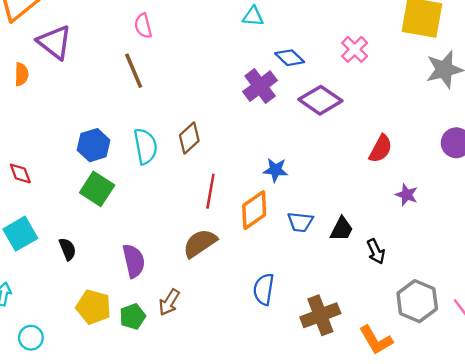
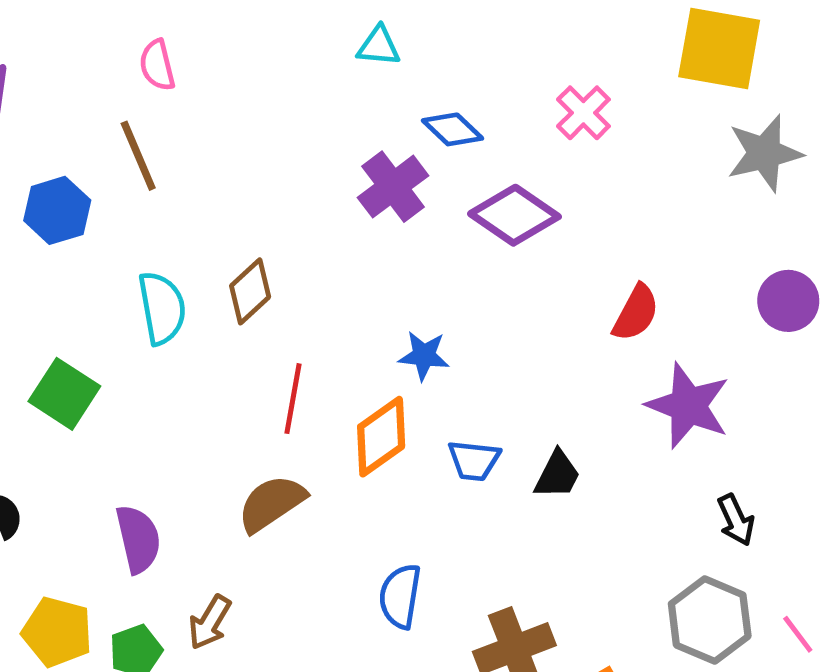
blue hexagon: (94, 145) -> (57, 210), moved
purple star: (407, 195) -> (688, 406), size x1.8
black arrow: (376, 251) -> (736, 520), moved

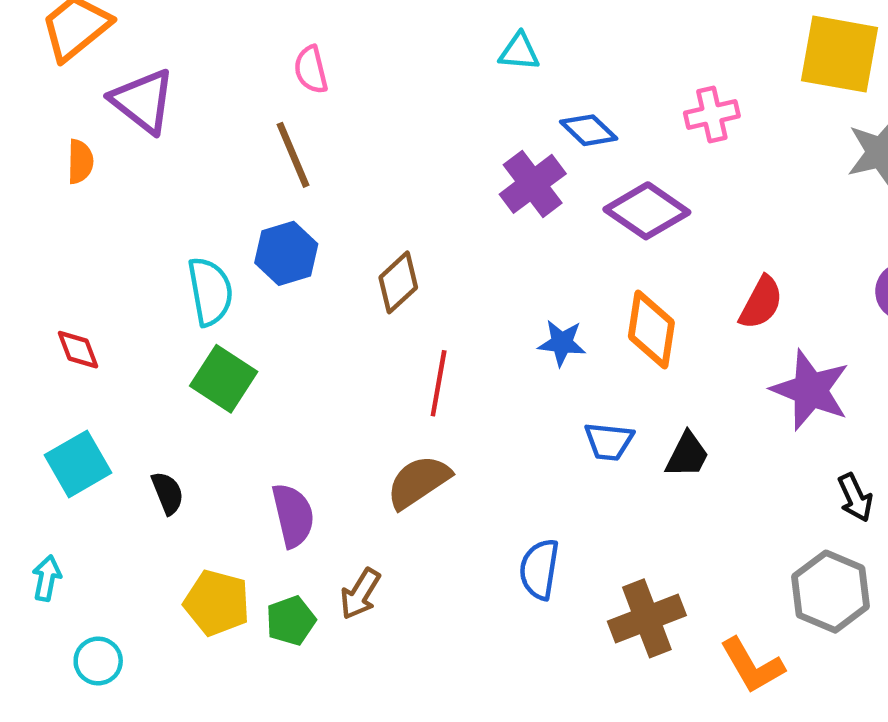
pink cross: (583, 113) -> (712, 114), turned 32
blue hexagon: (57, 210) -> (286, 253), moved
cyan semicircle: (162, 308) -> (210, 291), moved
orange diamond: (381, 437) -> (651, 330), moved, turned -46

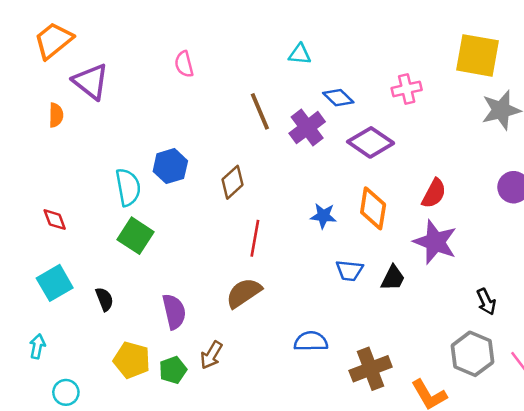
brown line: (293, 155) -> (260, 111), moved
purple star: (810, 390) -> (435, 242), moved
blue semicircle: (539, 569) -> (311, 341), turned 80

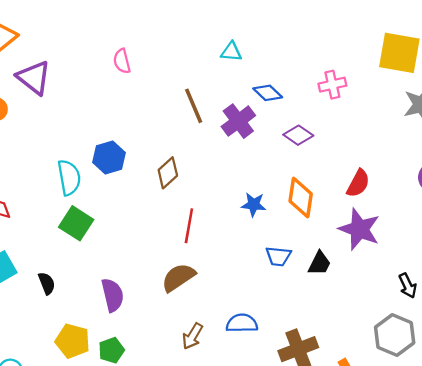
purple diamond: (371, 142) -> (298, 135), size x0.7
brown arrow: (211, 355) -> (192, 336), moved

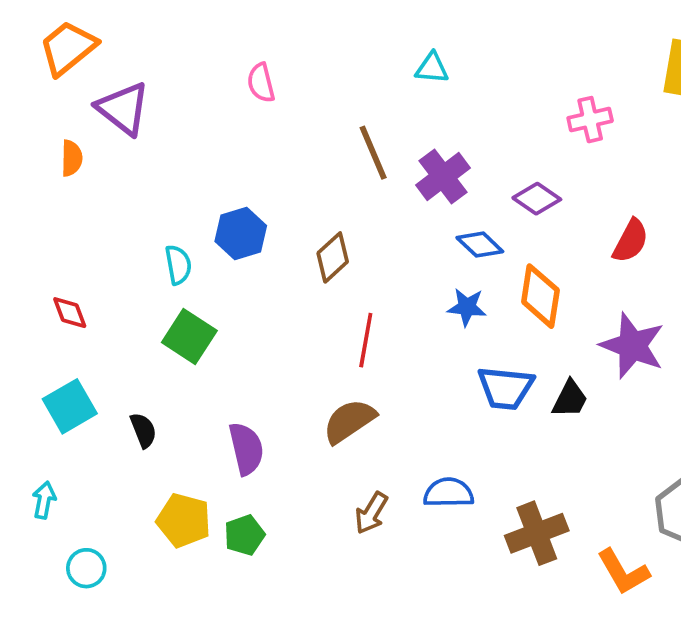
blue diamond: (268, 93) -> (480, 245), moved
cyan semicircle: (69, 177) -> (178, 265), size x0.7
red semicircle: (358, 183) -> (631, 241), moved
blue trapezoid: (278, 256) -> (506, 388), size x1.4

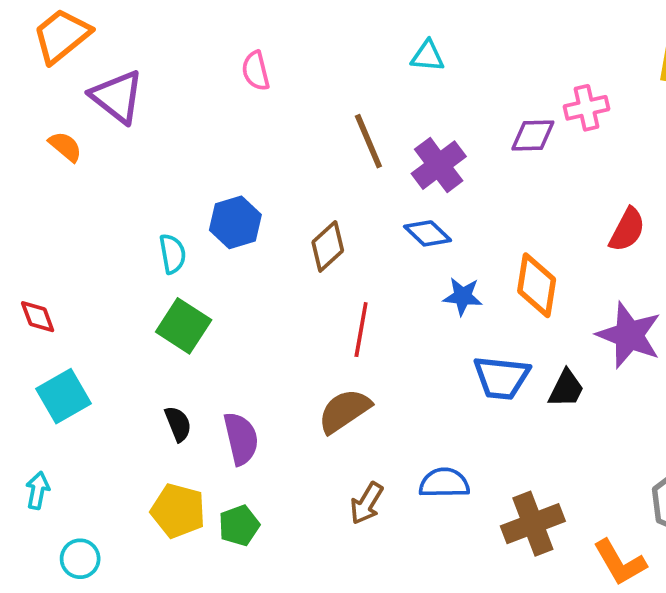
orange semicircle: (72, 158) -> (65, 147), turned -51
purple diamond: (537, 199) -> (533, 136), moved, turned -36
blue diamond: (480, 245) -> (428, 233), moved
red diamond: (70, 313) -> (38, 317), moved
black semicircle: (143, 430) -> (178, 424), moved

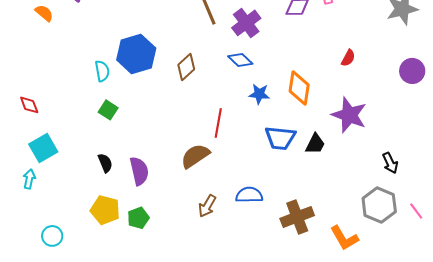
blue hexagon: (235, 222) -> (136, 54), size x1.4
red semicircle: (627, 230) -> (348, 58), size x0.7
green square: (184, 326) -> (108, 110), size x0.7
red line: (361, 330) -> (218, 123), moved
cyan arrow: (38, 490) -> (29, 179), moved

